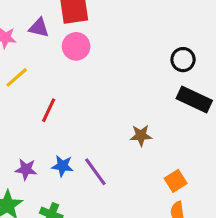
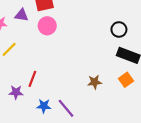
red line: (49, 110) -> (32, 79), moved
purple star: (26, 169) -> (16, 92), moved
orange square: (176, 181) -> (126, 80), moved

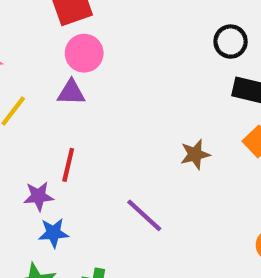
purple triangle: (22, 15) -> (71, 92), moved
blue star: (44, 106) -> (53, 233), moved

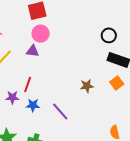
blue star: (53, 233) -> (33, 105), moved

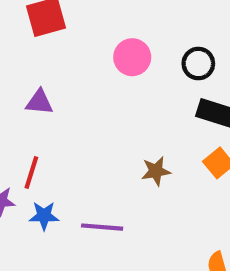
pink circle: (41, 34) -> (132, 57), moved
purple line: (60, 112) -> (102, 227), turned -42

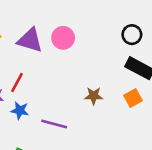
pink circle: (132, 57) -> (63, 38), moved
purple triangle: (39, 102) -> (30, 40), size x1.5

